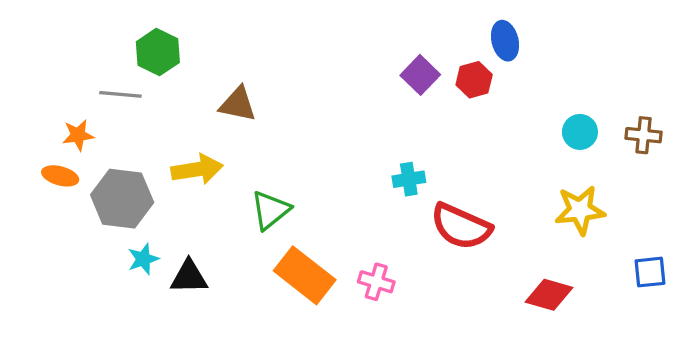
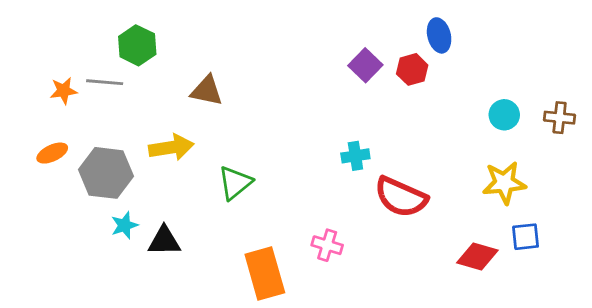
orange star: (78, 135) -> (64, 91), moved
orange ellipse: (60, 176) -> (52, 153), turned -40
blue square: (650, 272) -> (526, 237), moved
orange rectangle: (305, 275) -> (265, 274), moved, turned 36

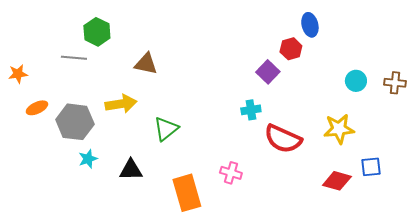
purple square: (365, 65) -> (268, 72), moved
orange star: (64, 91) -> (18, 74), moved
yellow star: (504, 183) -> (339, 129), moved
black triangle: (164, 241) -> (131, 170), moved

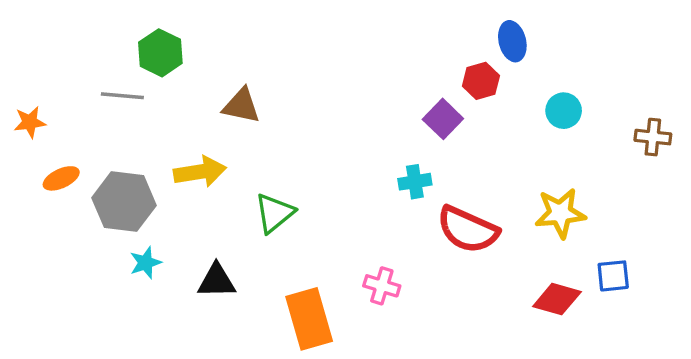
cyan circle: (356, 81) -> (564, 111), moved

